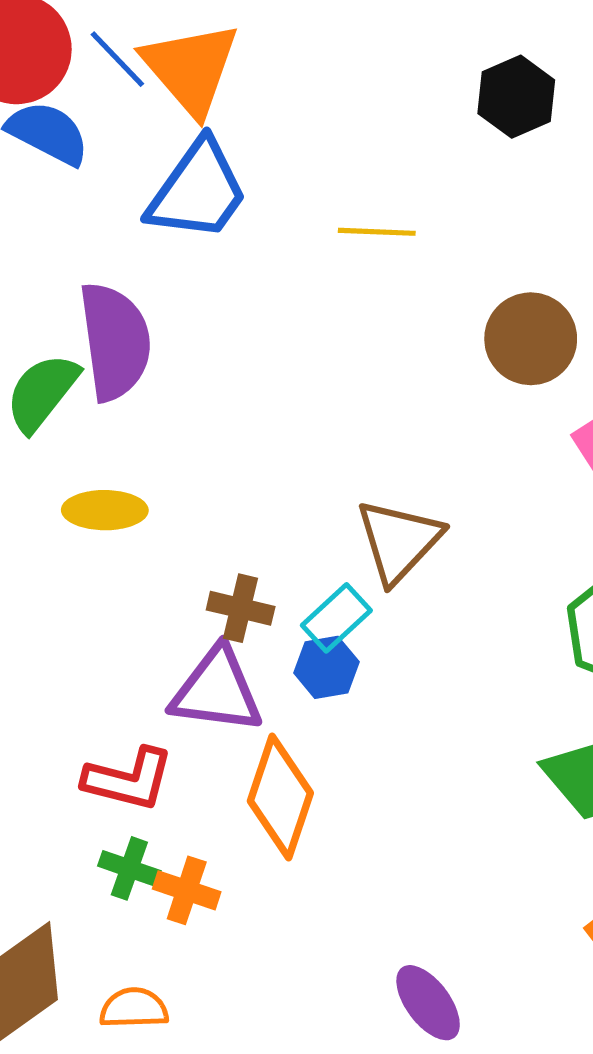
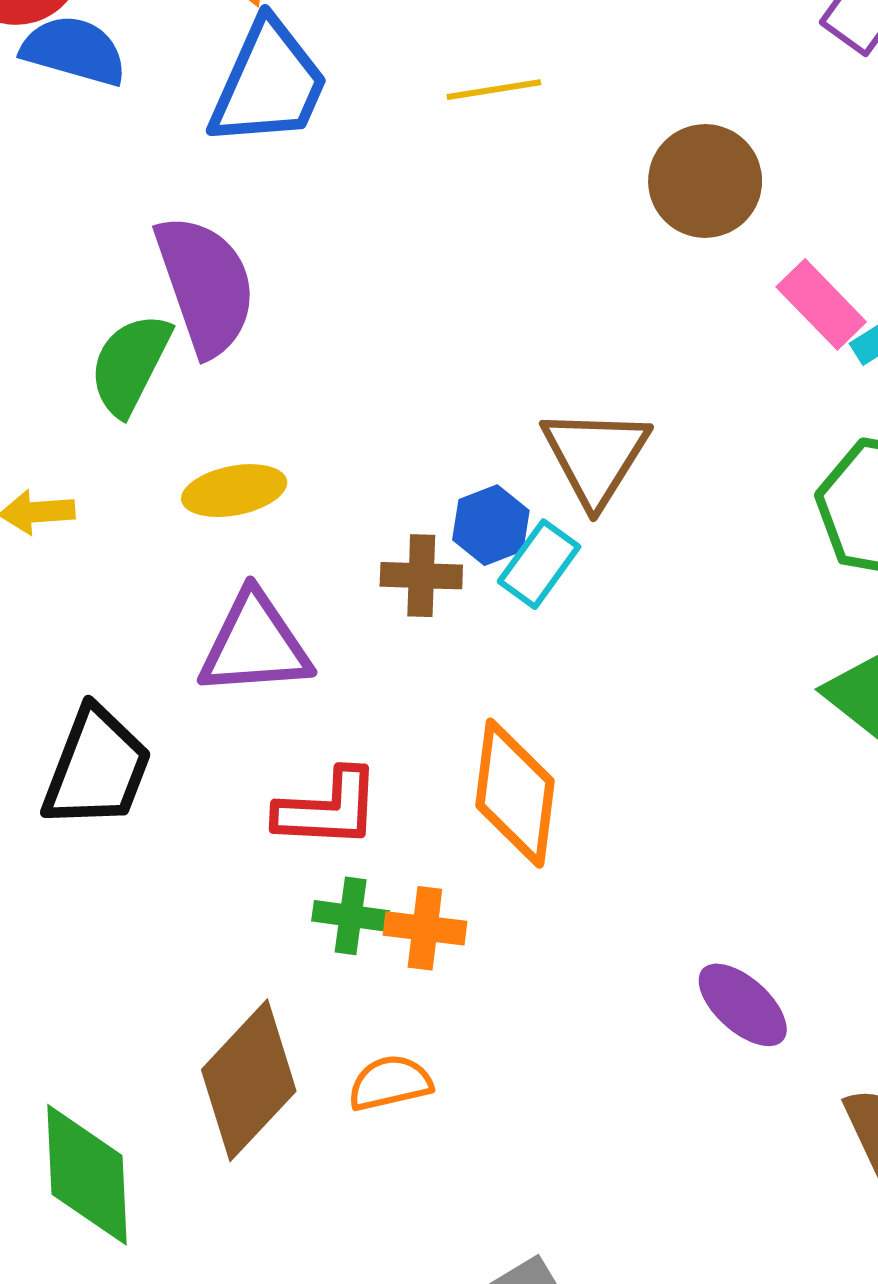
blue hexagon: (326, 667) -> (491, 525), moved
purple triangle: (217, 691) -> (255, 644), moved

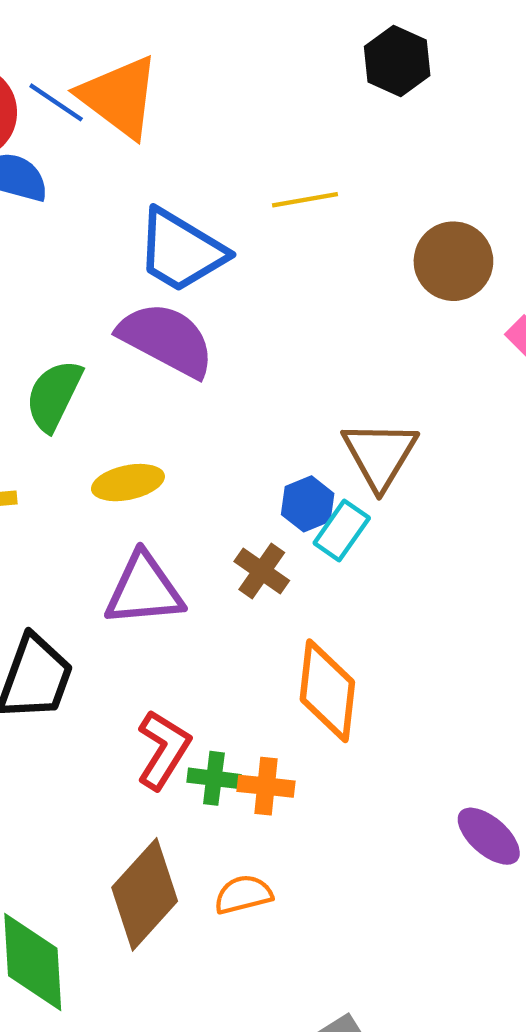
blue trapezoid: (269, 84) -> (181, 251), moved, turned 98
purple semicircle: (205, 285) -> (166, 339), moved, turned -42
brown cross: (421, 576) -> (262, 571), moved, turned 34
red L-shape: (328, 809) -> (163, 750), moved, turned -60

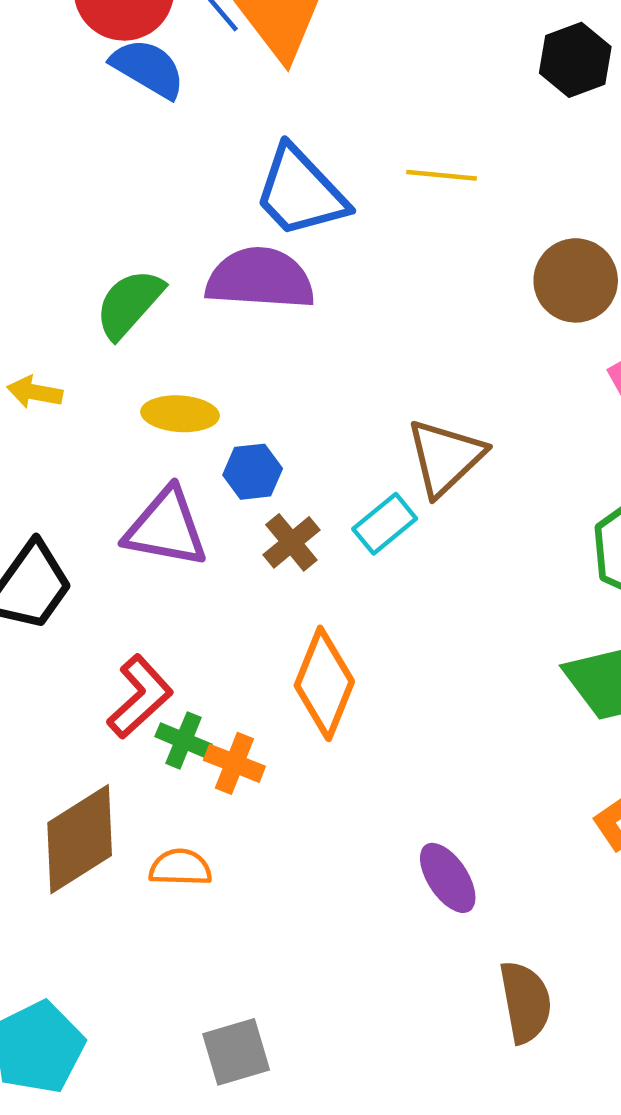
purple semicircle: (166, 339) -> (260, 279), turned -40
blue hexagon: (308, 504) -> (253, 472), moved

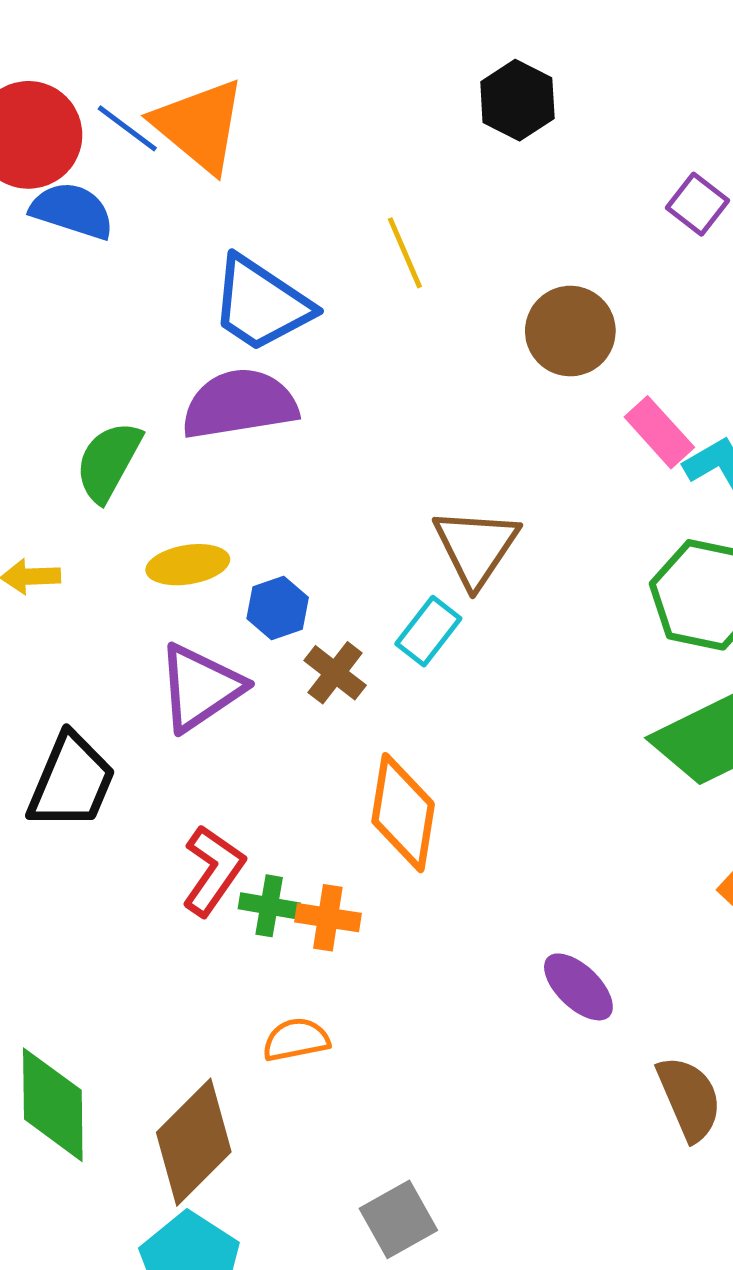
yellow line: (442, 175) -> (405, 253), turned 74
purple triangle: (166, 528) -> (200, 688), turned -32
brown diamond: (80, 839) -> (194, 1142), moved

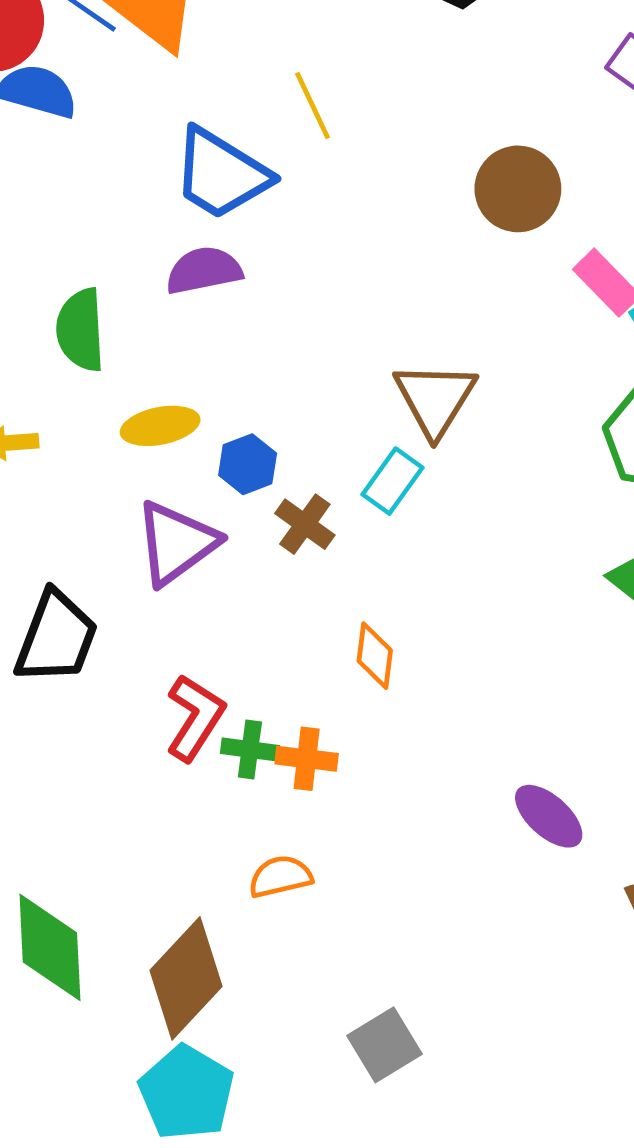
yellow line: (405, 253) -> (313, 106), moved
purple semicircle: (239, 404) -> (204, 270), size x0.7
green semicircle: (108, 461) -> (81, 330), turned -30
orange diamond: (403, 813) -> (375, 656), size x0.6

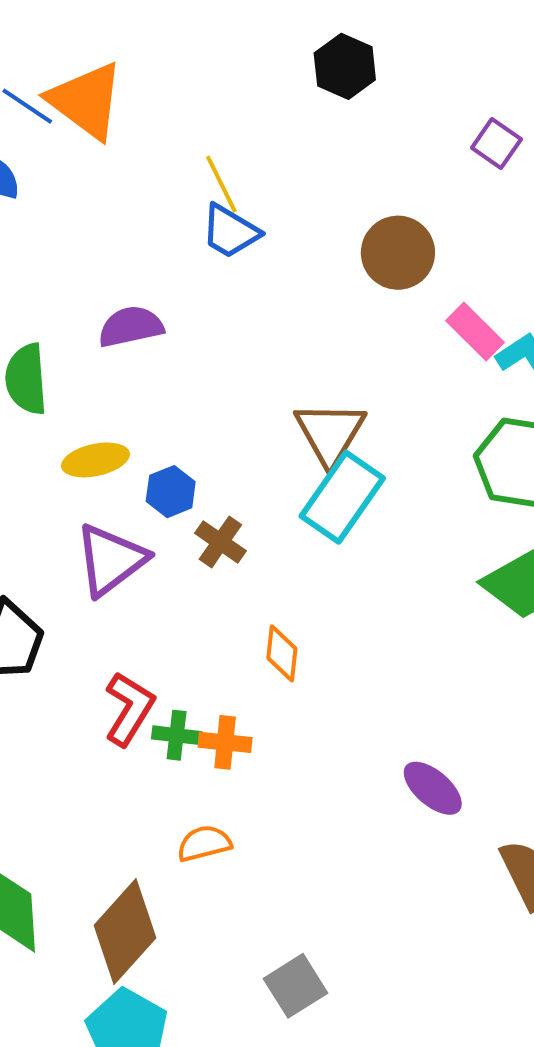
blue trapezoid: (221, 174) -> (230, 231), moved, size x0.7
cyan rectangle: (393, 481) -> (342, 497), moved, size x1.6

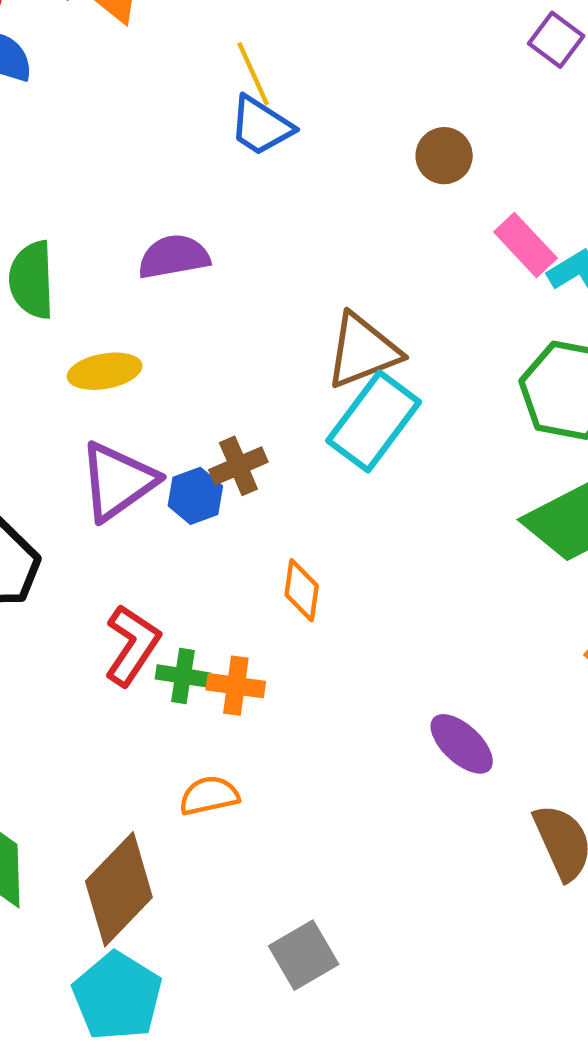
brown circle: (398, 253) -> (444, 156), size x0.7
purple semicircle: (131, 327) -> (174, 257), moved
brown triangle: (330, 433) -> (363, 351), turned 36
blue hexagon: (171, 492) -> (195, 496), moved
brown cross: (220, 542) -> (238, 466), turned 30

